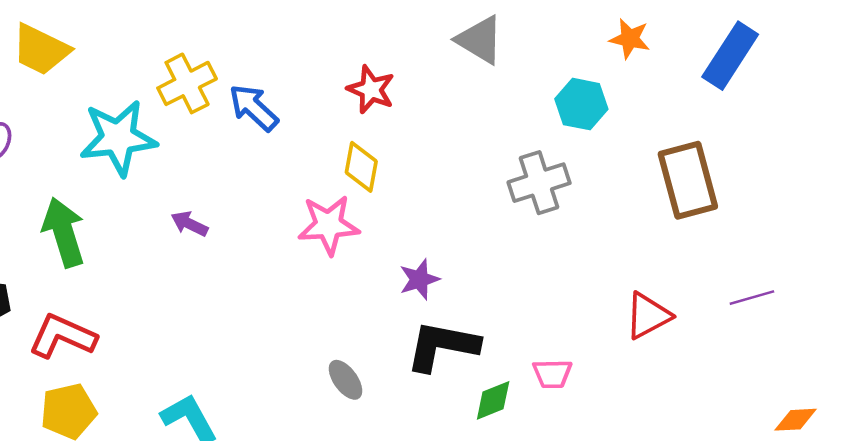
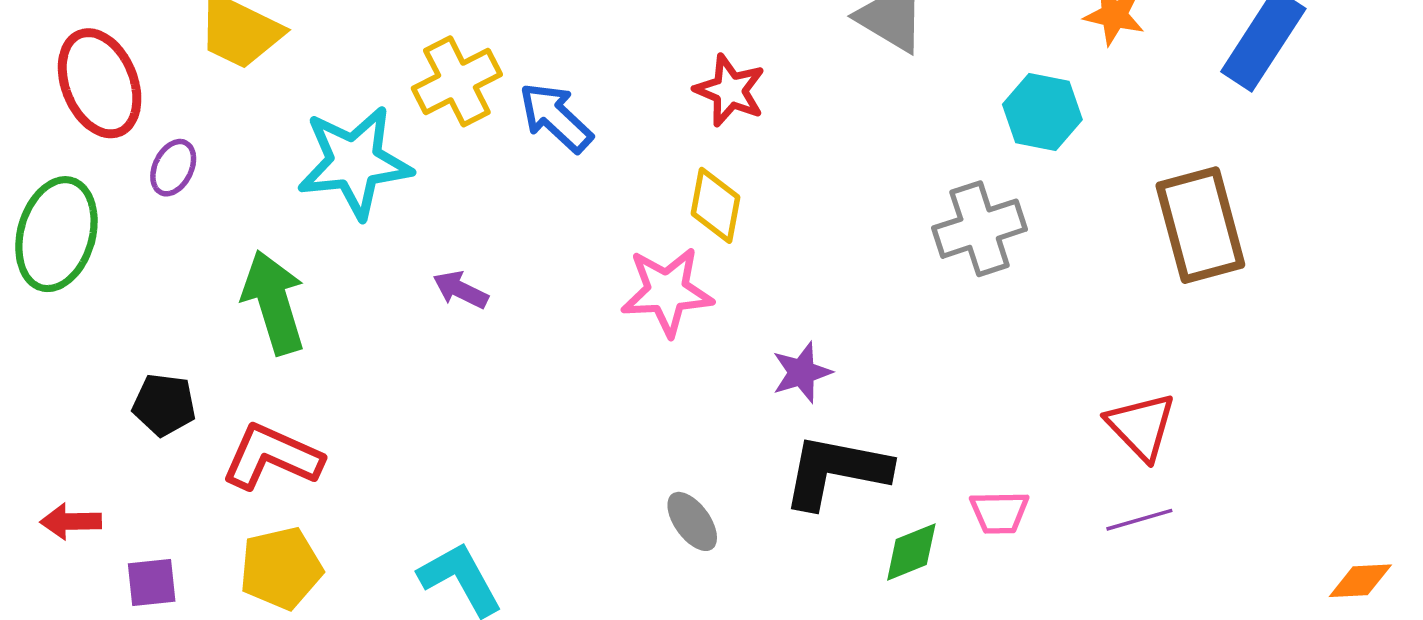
purple line: (752, 298) -> (1139, 520), moved
red triangle: (648, 316) -> (1141, 426), turned -46

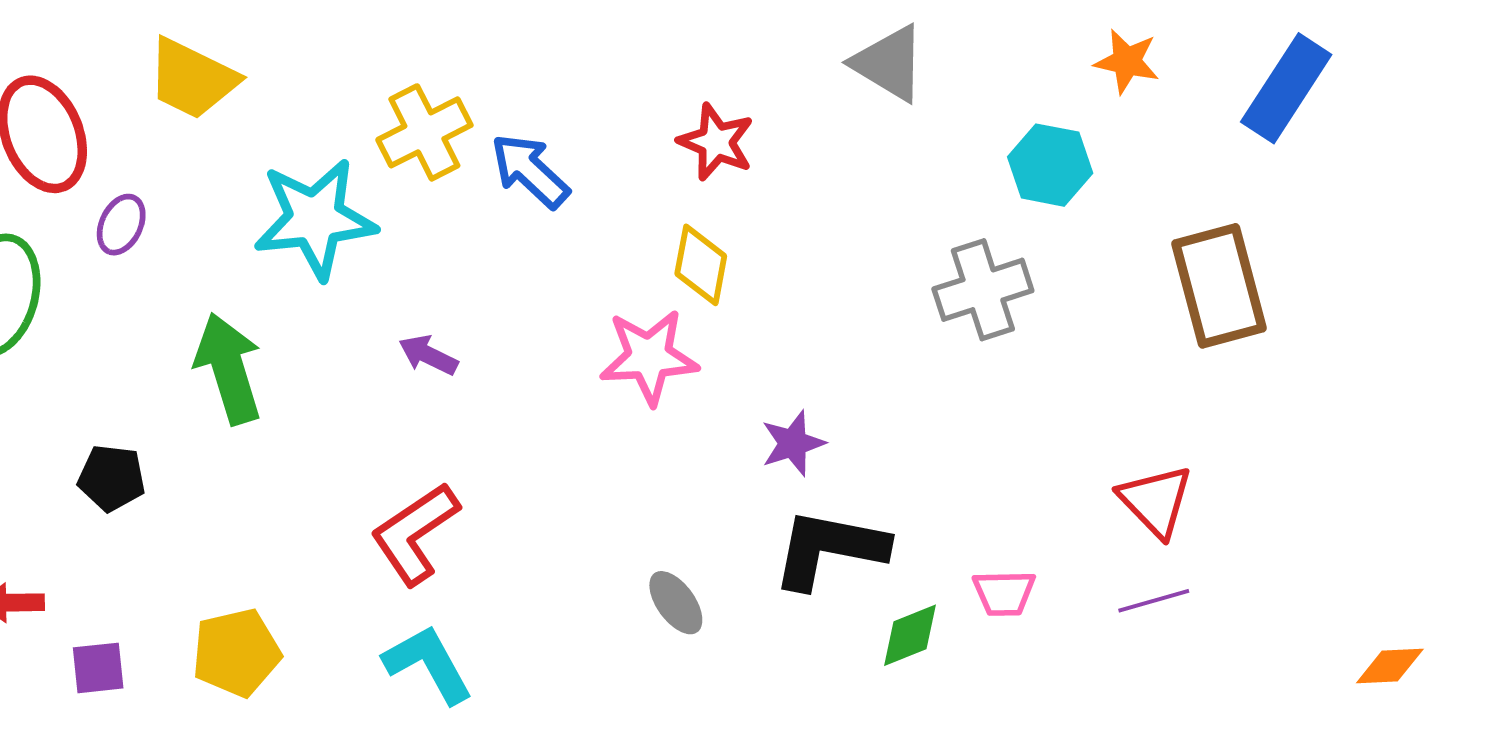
red L-shape: (272, 457) -> (415, 534), moved, turned -58

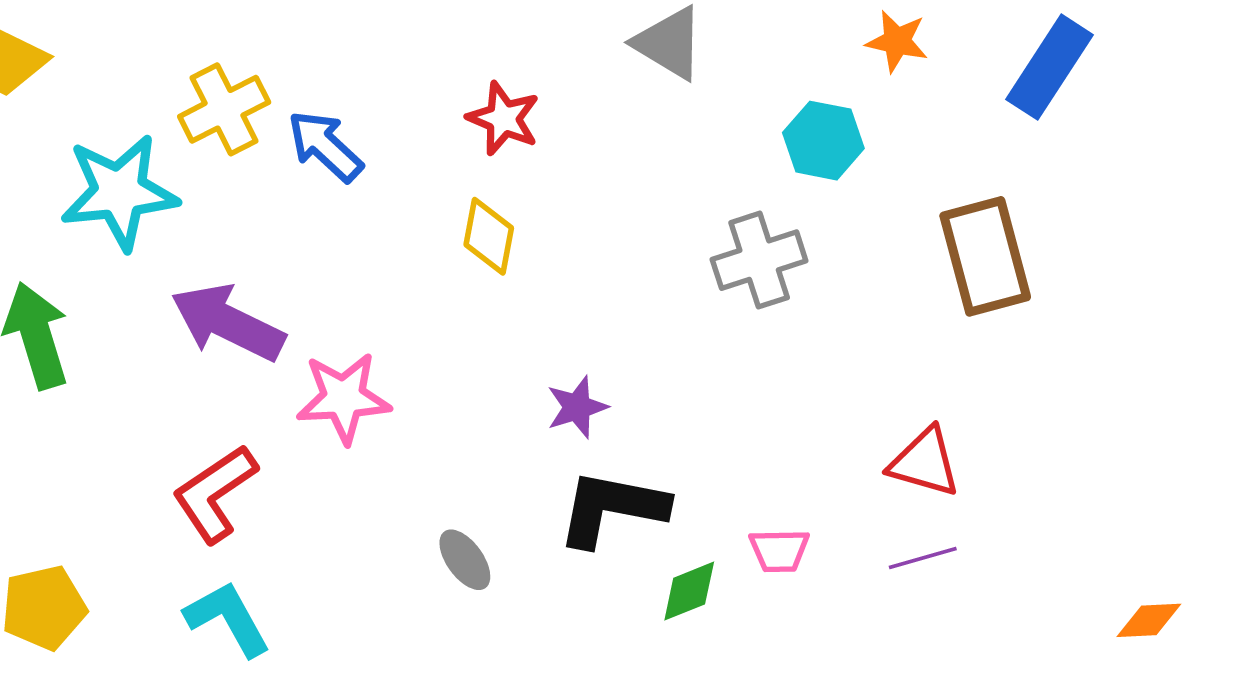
purple arrow: (428, 355) -> (228, 323), size x2.0
pink star: (649, 357) -> (344, 398), moved
red triangle: (1156, 501) -> (925, 462), turned -30

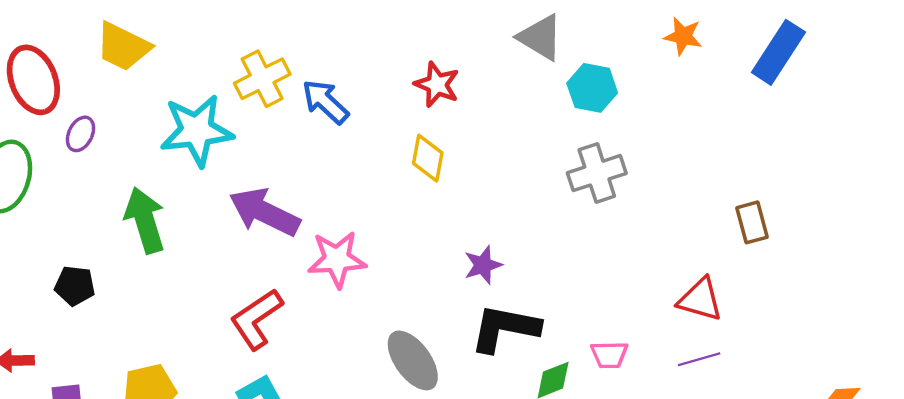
cyan hexagon: (823, 141) -> (592, 88), moved
brown rectangle: (985, 256) -> (752, 222), moved, size x0.6
gray ellipse: (465, 560) -> (413, 360), size x1.6

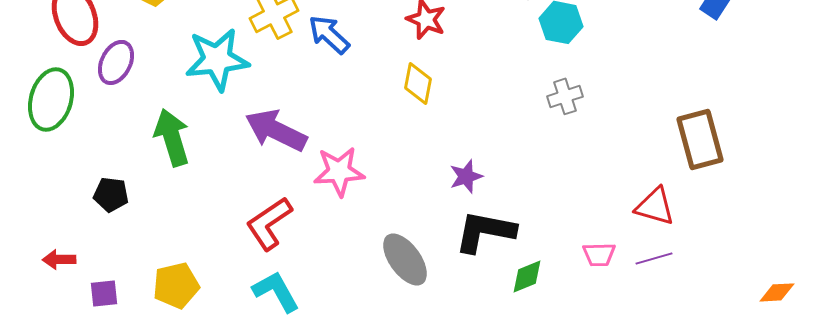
purple ellipse: (80, 134) -> (116, 62), size x1.4
gray cross: (597, 173) -> (565, 96), size x0.7
brown rectangle: (752, 222) -> (700, 139), size x1.6
pink trapezoid: (609, 355) -> (599, 254), moved

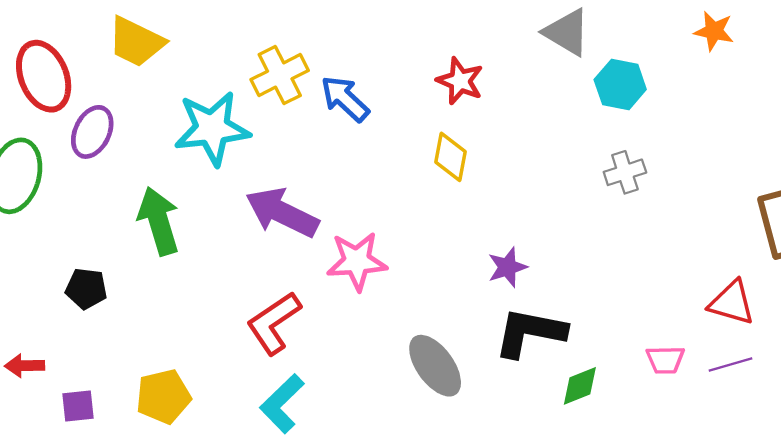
cyan L-shape: (276, 291) -> (282, 404), turned -105

